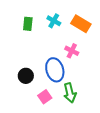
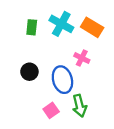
cyan cross: (54, 21) -> (61, 24), size x1.5
black circle: (26, 76) -> (29, 72), moved

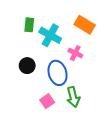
cyan cross: (61, 24) -> (50, 35), moved

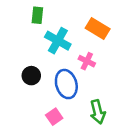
green rectangle: (29, 25) -> (37, 15), moved
green arrow: (73, 97) -> (98, 112), moved

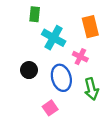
orange rectangle: (98, 29) -> (90, 27), turned 45
green arrow: (98, 112) -> (91, 89), moved

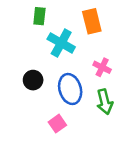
orange rectangle: (90, 27) -> (92, 21), moved
pink cross: (80, 57) -> (102, 67), moved

